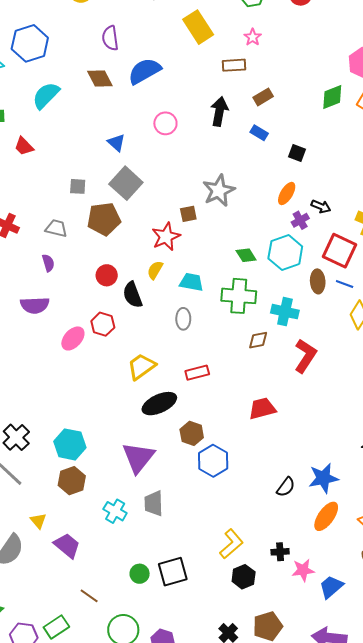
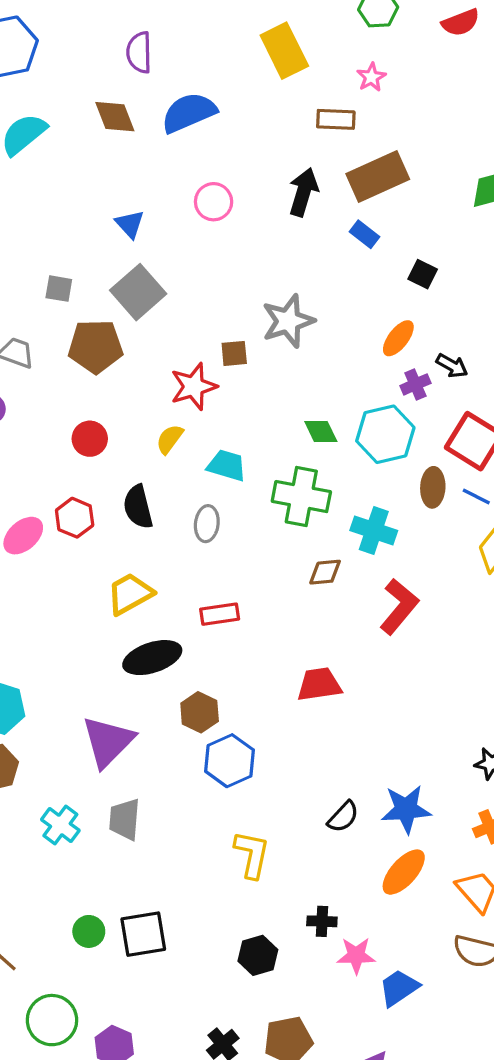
brown rectangle: (263, 97) -> (378, 176), size x1.8
black semicircle: (133, 295) -> (138, 507), moved
yellow L-shape: (231, 544) -> (252, 854), moved, turned -44

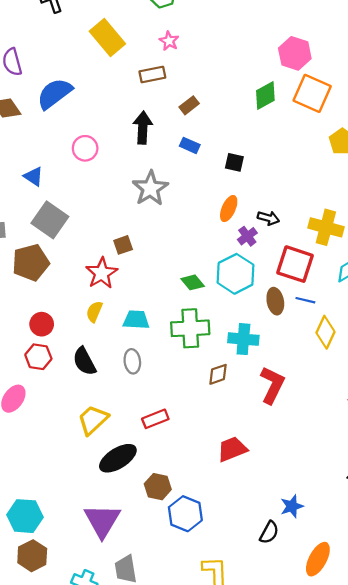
brown rectangle: (378, 176) -> (189, 105), size x0.5
gray star: (288, 321) -> (150, 188), moved
red hexagon: (75, 518) -> (38, 357), moved
blue star: (406, 809) -> (292, 506), moved, size x0.7

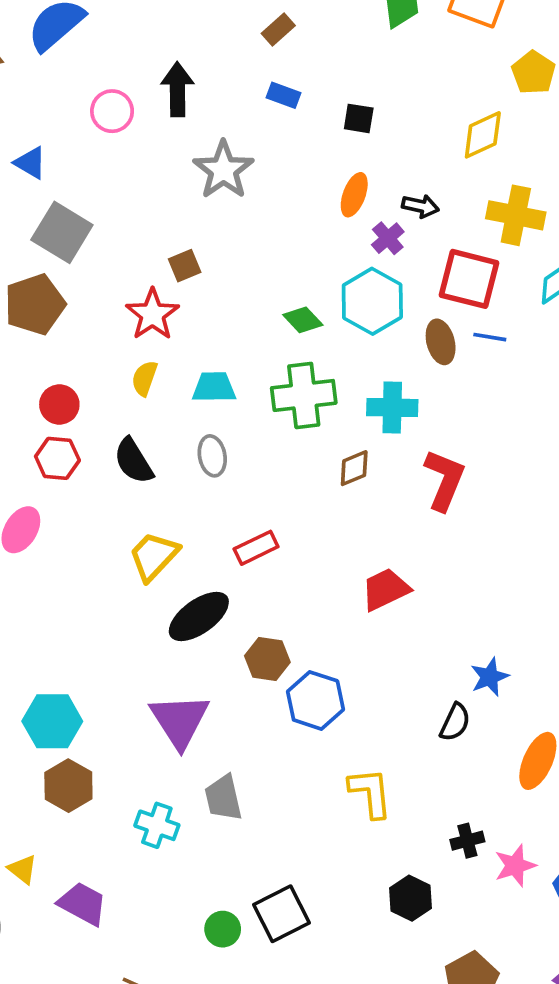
black arrow: (143, 128) -> (177, 89), moved
yellow diamond: (325, 332) -> (483, 135), moved, turned 44

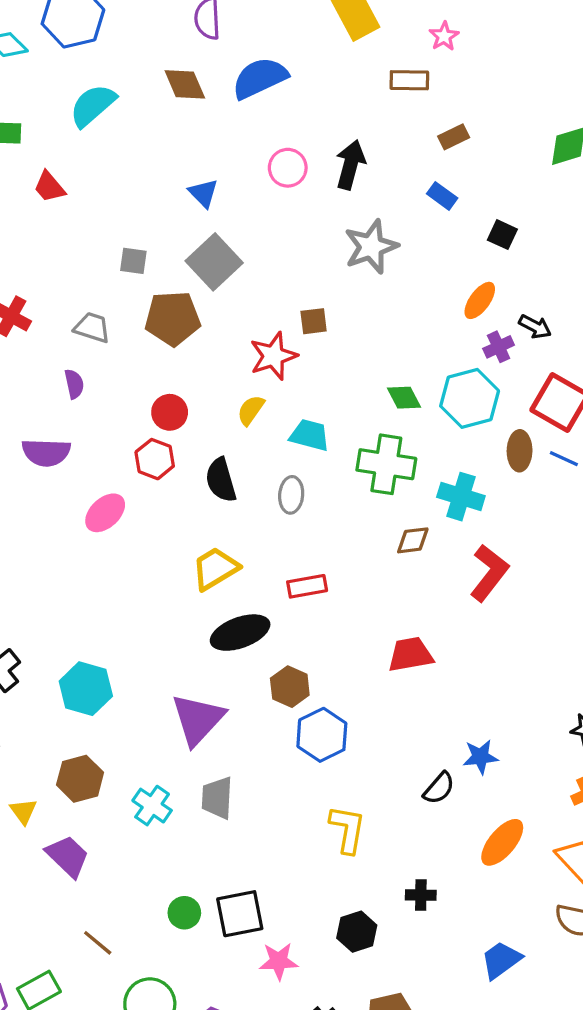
brown hexagon: (68, 786) -> (80, 779), moved
pink star: (515, 866) -> (279, 961), moved

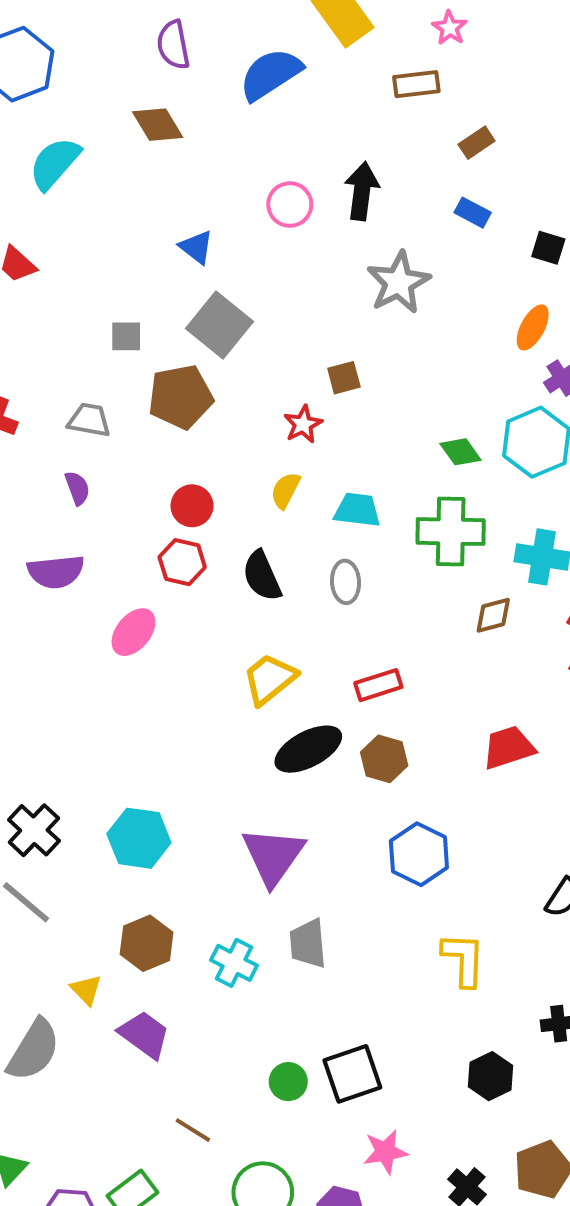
blue semicircle: (260, 78) -> (271, 74), moved
red star: (273, 356) -> (303, 424), size x0.7
brown hexagon: (290, 687) -> (384, 759), moved
pink star: (279, 961) -> (385, 1152), moved

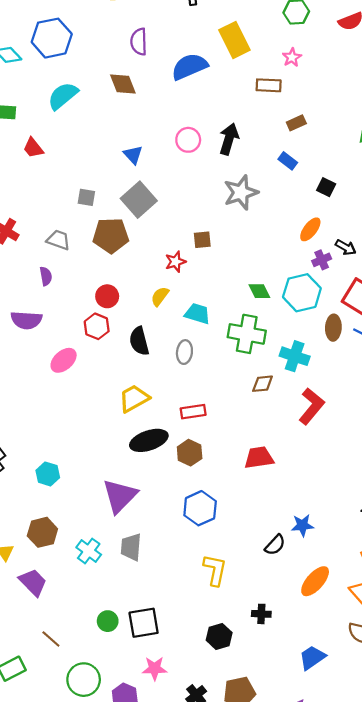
cyan hexagon: (139, 838) -> (48, 474), size x0.7

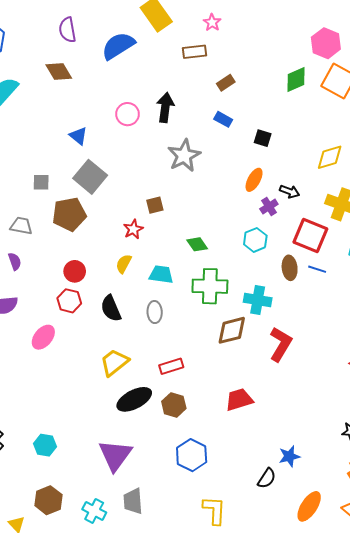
green diamond: (259, 291) -> (197, 244), moved
cyan hexagon: (302, 293) -> (255, 240), size x0.7
brown diamond: (263, 384) -> (232, 330), size x1.5

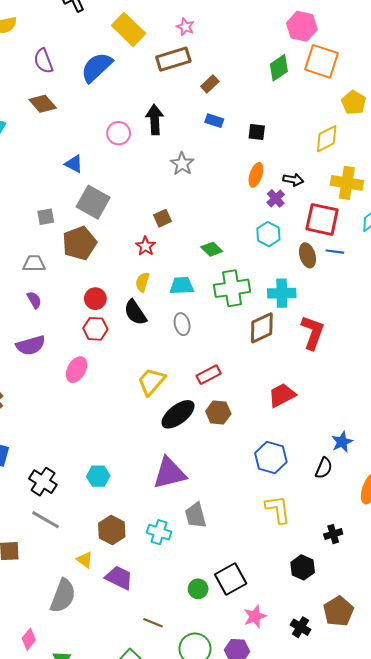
brown rectangle: (194, 52) -> (173, 59), size x1.4
gray star: (184, 156) -> (182, 164), size x0.7
black semicircle: (111, 308) -> (135, 312), moved
purple triangle: (115, 455) -> (170, 473), turned 51
blue hexagon: (192, 455) -> (271, 457), moved

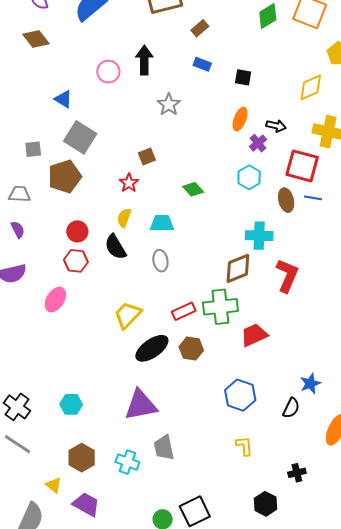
green cross: (232, 288) -> (220, 307), moved
yellow L-shape: (278, 509) -> (244, 446), size x0.7

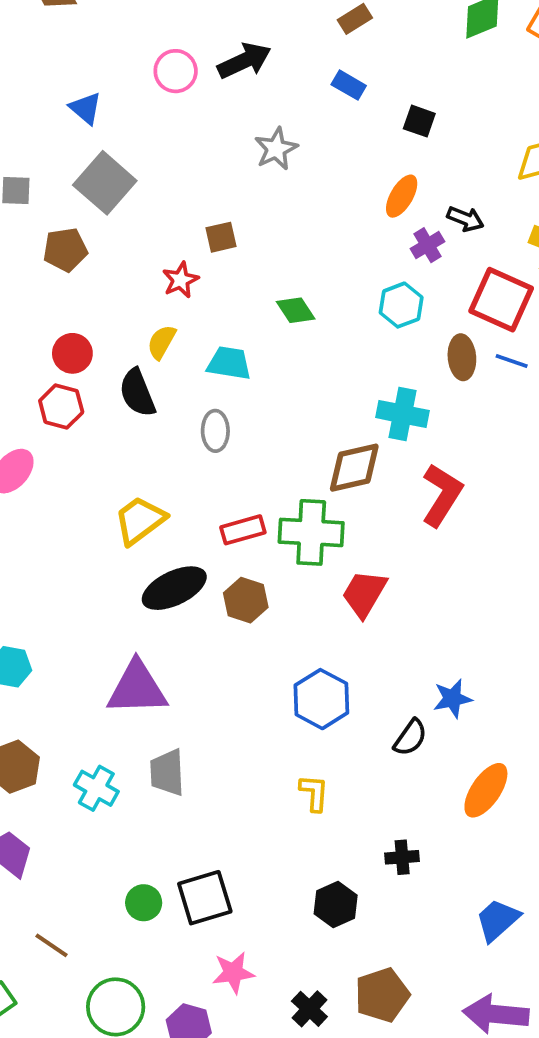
black arrow: (144, 60) -> (244, 61), turned 56
brown pentagon: (65, 177) -> (65, 250), size x0.7
red trapezoid: (254, 335) -> (364, 594), turned -44

